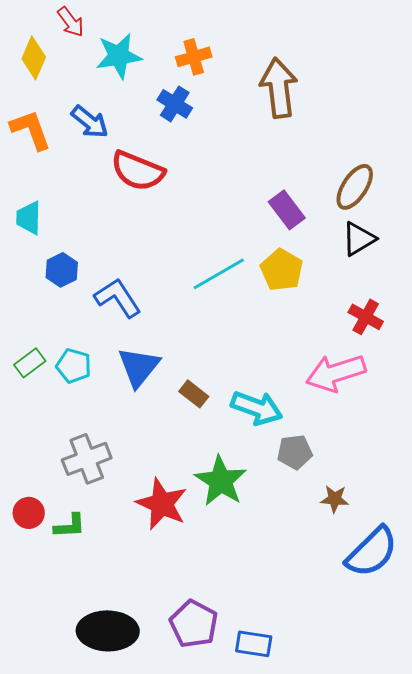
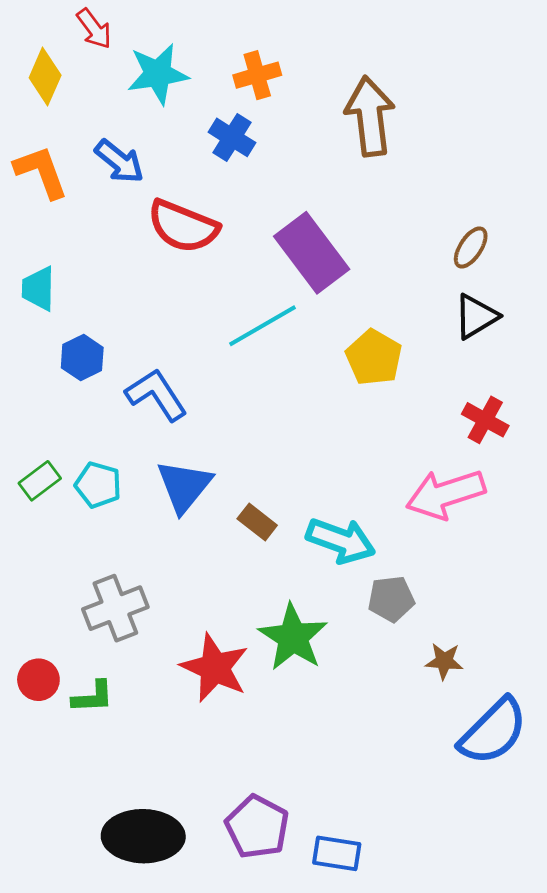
brown ellipse: (355, 187) -> (471, 247), size x0.7
purple rectangle: (287, 210) -> (312, 253), moved, size x1.5
cyan line: (219, 274) -> (263, 326), moved

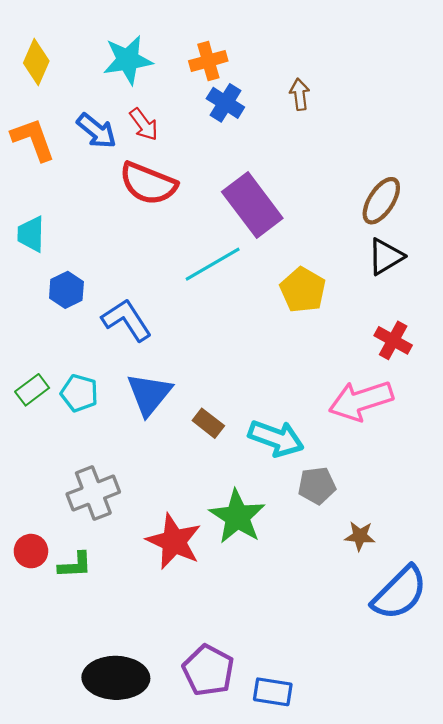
red arrow: (94, 29) -> (144, 124), moved
brown arrow: (370, 116) -> (300, 94), size x0.5
blue cross: (232, 137) -> (225, 103), moved
brown ellipse: (471, 247) -> (381, 201), size x1.4

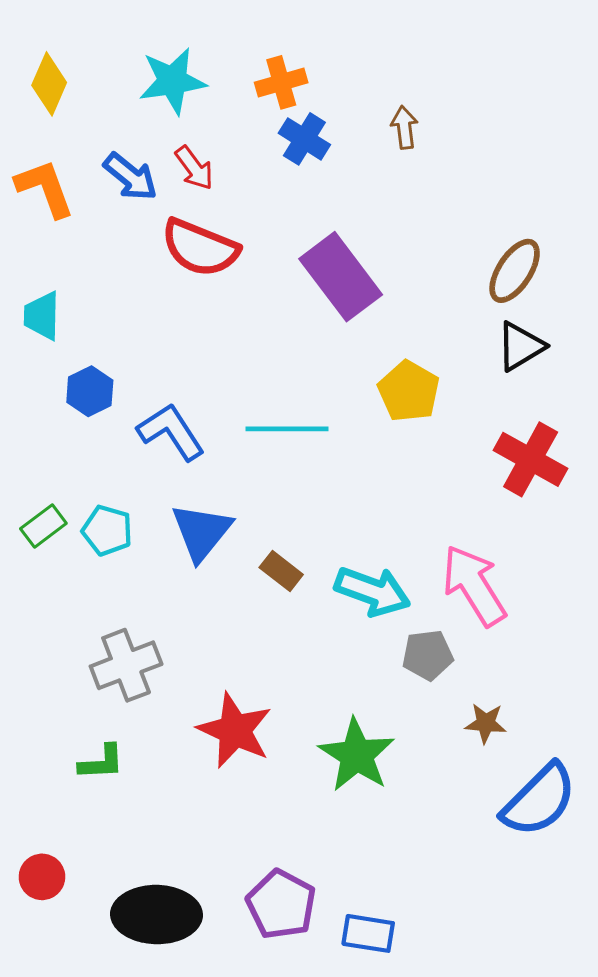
cyan line: (213, 264) -> (287, 429), moved, turned 30
red cross: (393, 340) -> (531, 459), size x1.4
pink arrow: (361, 401) -> (474, 585), moved, turned 76
green star: (237, 517) -> (357, 755), moved
red circle: (31, 551) -> (42, 877), moved

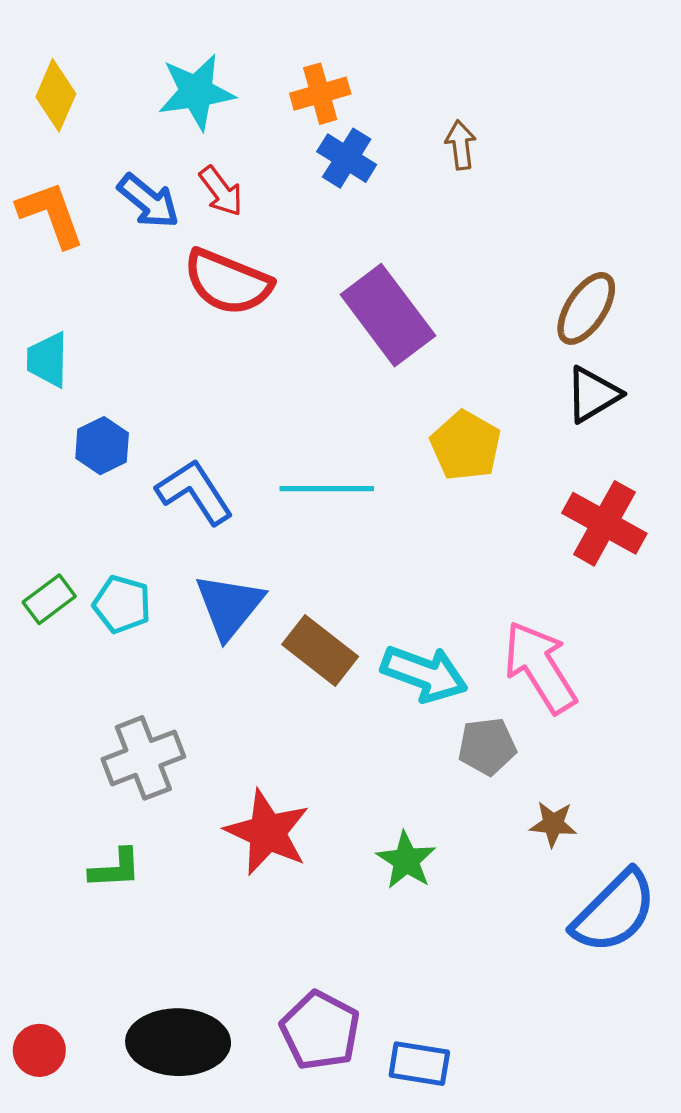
brown rectangle: (281, 571) -> (320, 651), size x1.5
green star: (357, 755) -> (406, 860), size x0.7
red circle: (42, 877) -> (39, 1050), moved

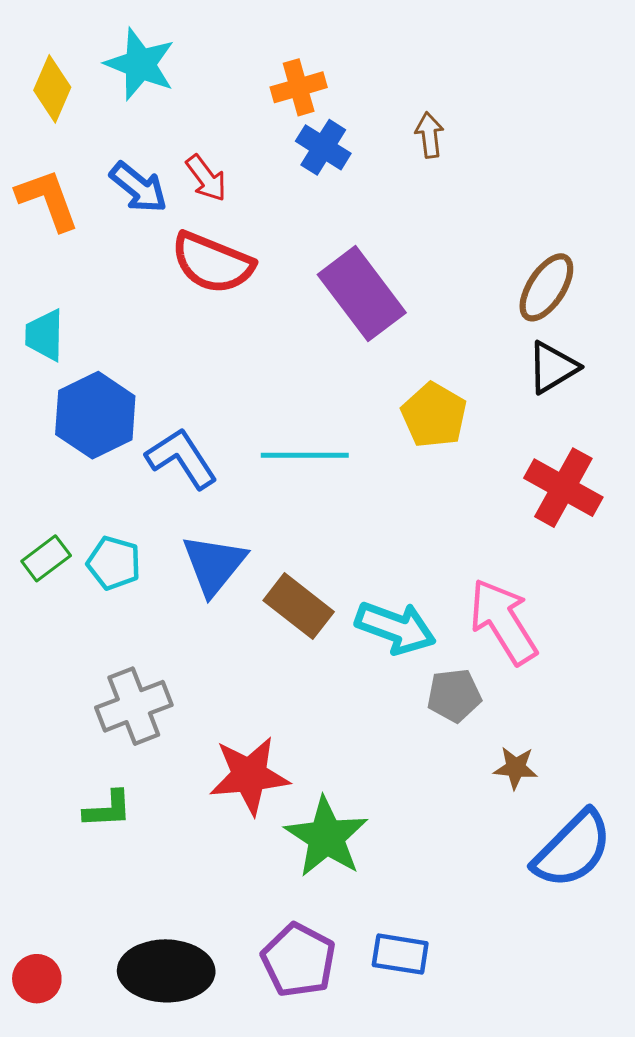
cyan star: (196, 92) -> (140, 64), moved, turned 30
blue hexagon: (102, 446) -> (95, 415), size x1.6
red star: (267, 832) -> (249, 775), turned -30
green star: (406, 860) -> (326, 837), moved, size x1.5
blue rectangle: (419, 1064) -> (400, 954), moved

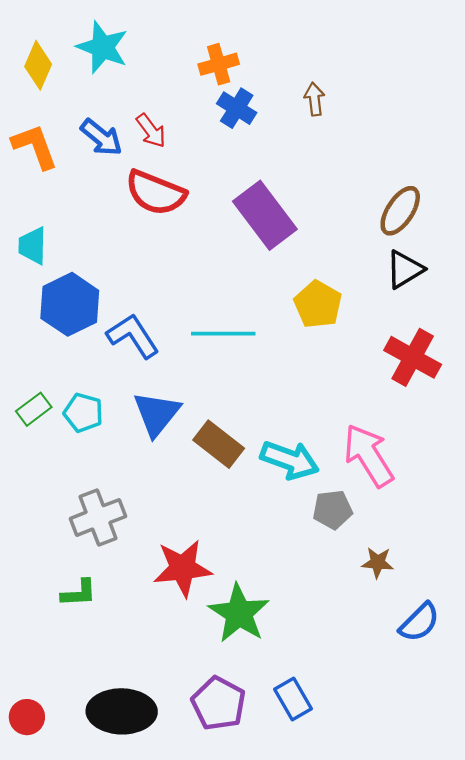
blue semicircle: (573, 849) -> (419, 622), size x0.7
blue rectangle: (400, 954) -> (293, 699), turned 51

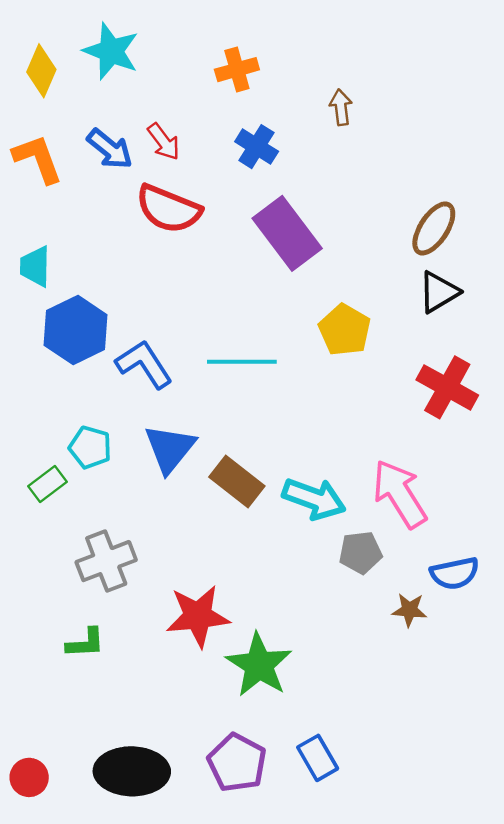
blue cross: (237, 108) -> (257, 147), moved
green rectangle: (34, 409) -> (47, 484), moved
blue semicircle: (419, 622) -> (455, 573), moved, turned 33

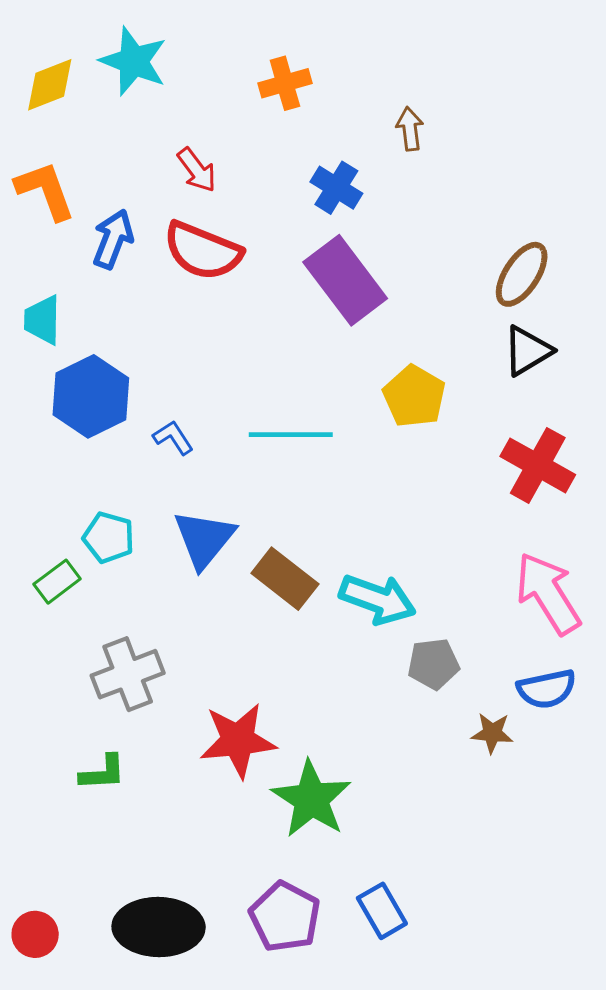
yellow diamond: (41, 71) -> (50, 85), turned 45
blue cross: (257, 147) -> (336, 188), moved
blue arrow: (110, 149) -> (113, 239), moved, turned -108
blue L-shape: (144, 364) -> (173, 438), size x0.6
pink arrow: (400, 494) -> (548, 593), moved

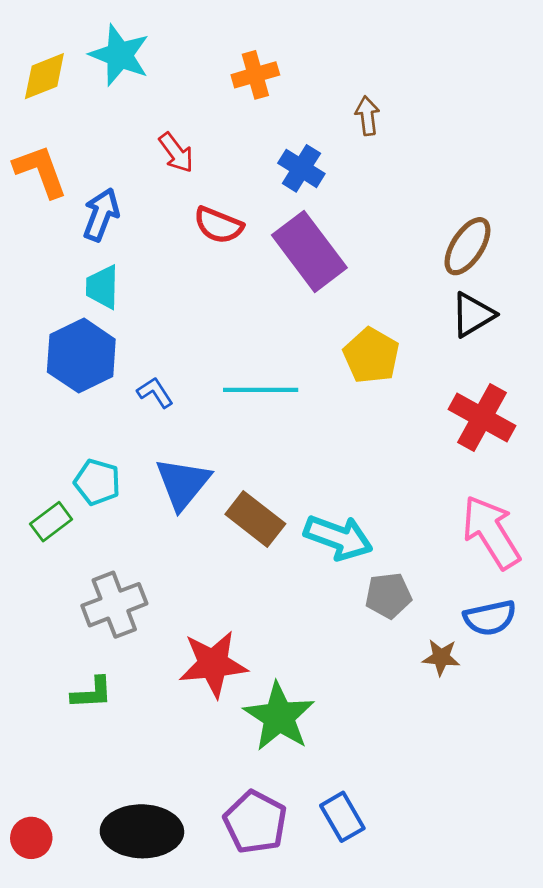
red semicircle: (203, 251) -> (218, 225), moved, size x0.7
cyan trapezoid: (42, 320) -> (102, 287), moved

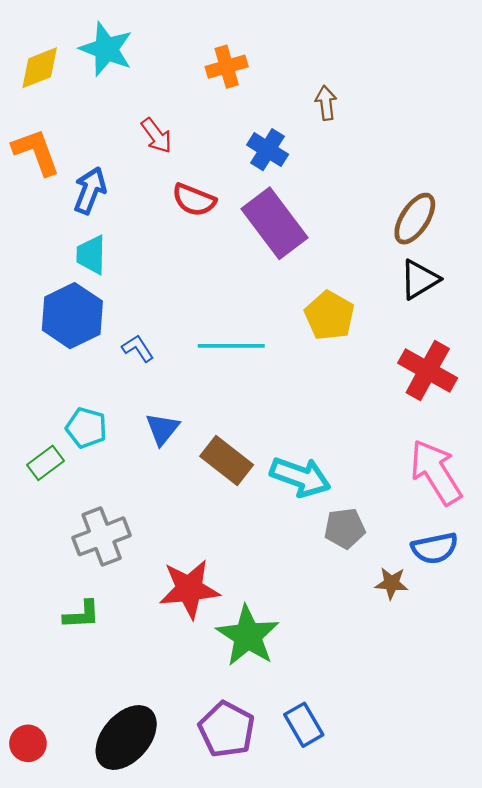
blue triangle: (183, 483) -> (162, 429), size x0.7
black ellipse: (142, 831) -> (126, 738), turned -50

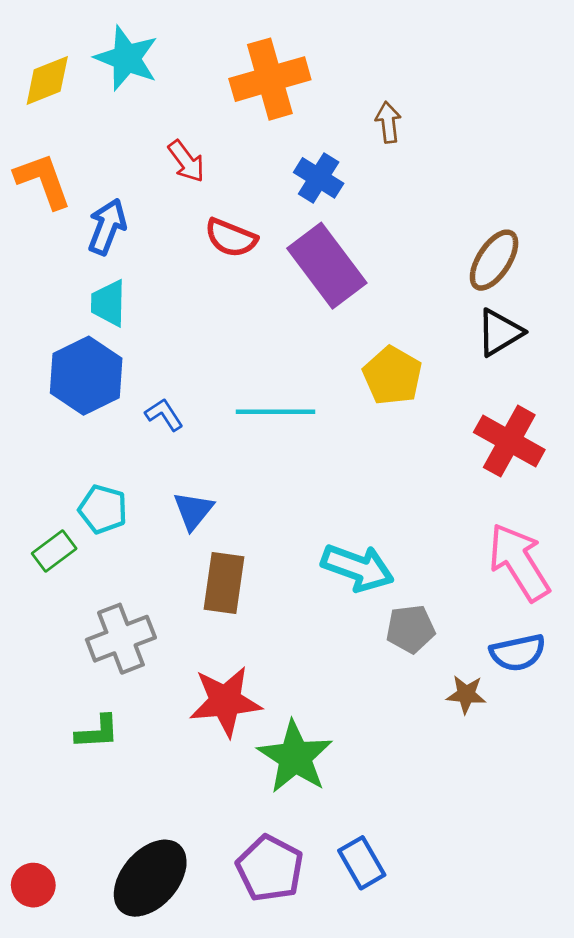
orange cross: (227, 67) -> (270, 79), size x1.6
brown rectangle: (227, 461) -> (224, 583), moved, turned 60

